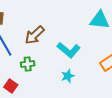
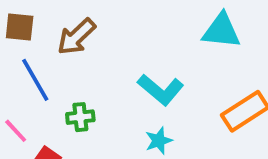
brown arrow: (35, 35) -> (76, 37), moved

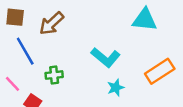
cyan star: (159, 141) -> (116, 88), moved

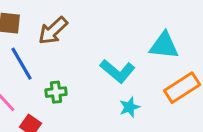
cyan triangle: (145, 20) -> (164, 46), moved

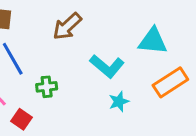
brown arrow: (53, 31) -> (67, 26), moved

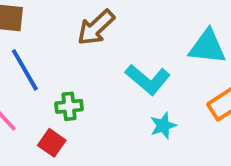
red square: (21, 119) -> (52, 143), moved

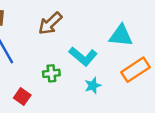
green cross: (69, 106) -> (51, 73), moved

